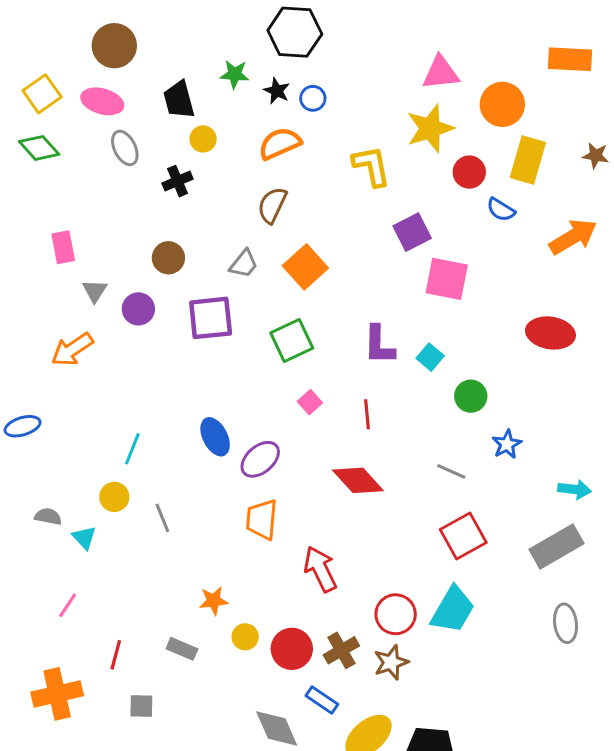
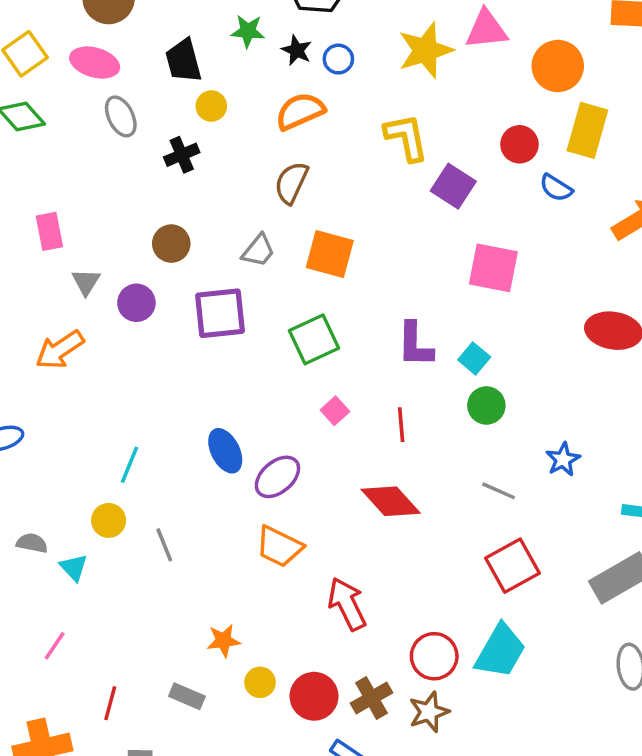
yellow star: (430, 128) -> (425, 50), moved
purple square: (412, 232) -> (453, 186), moved, turned -30
orange square: (305, 267) -> (330, 254), turned -33
green circle: (471, 396) -> (486, 405), moved
orange trapezoid: (262, 519) -> (279, 547), turned -69

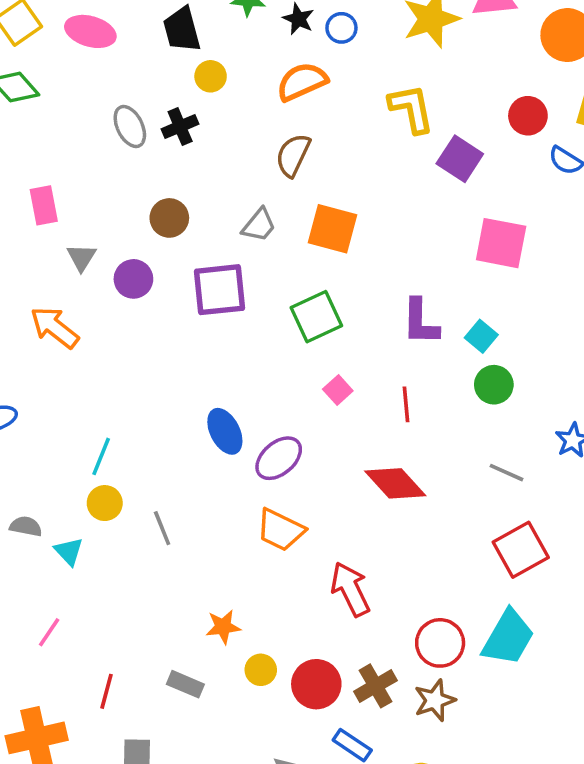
gray ellipse: (121, 116) -> (130, 126), moved
orange arrow: (60, 350) -> (55, 327), turned 72
cyan line: (129, 465) -> (101, 456), moved

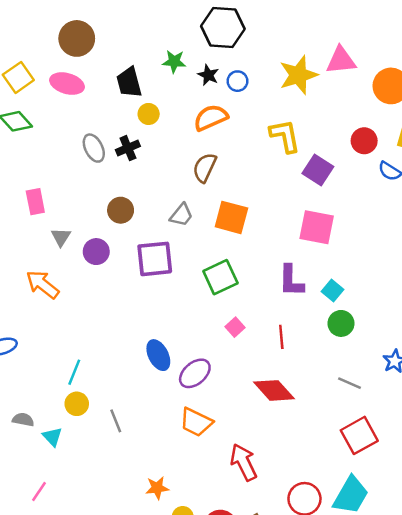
pink square: (501, 243) -> (317, 227), moved

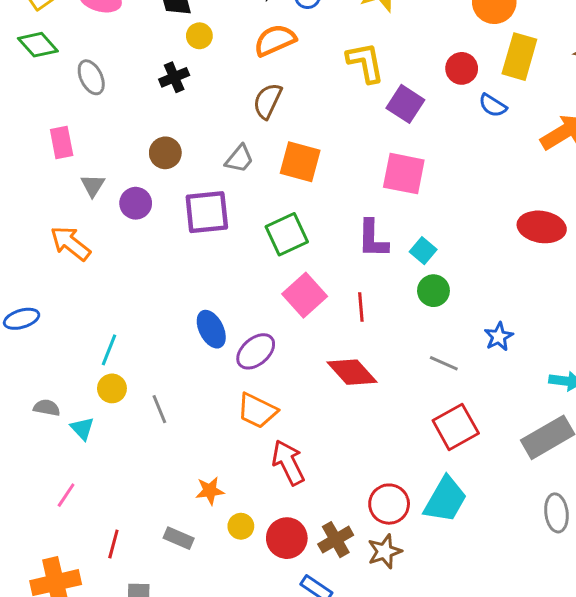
gray ellipse: (94, 148) -> (91, 77), moved
pink square: (235, 327) -> (305, 295), size x1.8
red arrow: (244, 462) -> (288, 463), moved

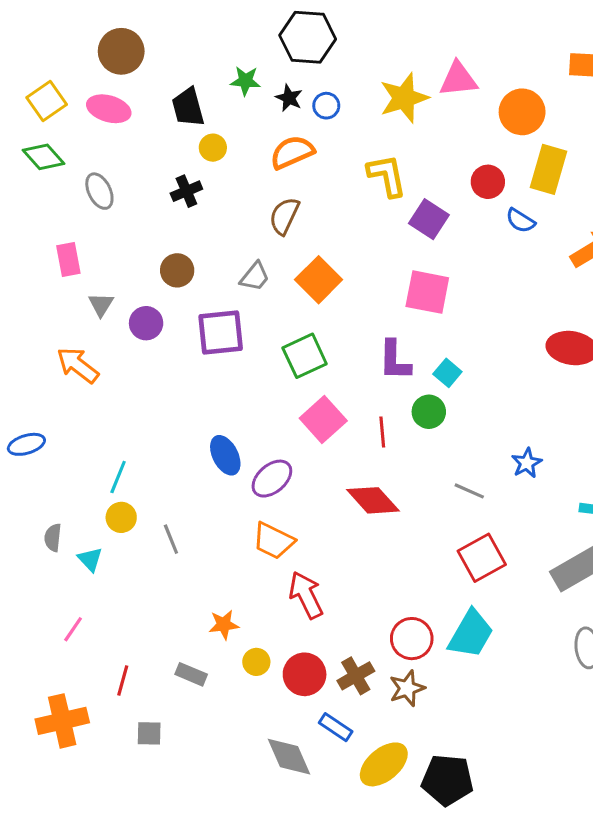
orange square: (300, 162) -> (319, 280), turned 30
green circle: (433, 291) -> (429, 412), moved
gray semicircle: (47, 408) -> (53, 538), turned -95

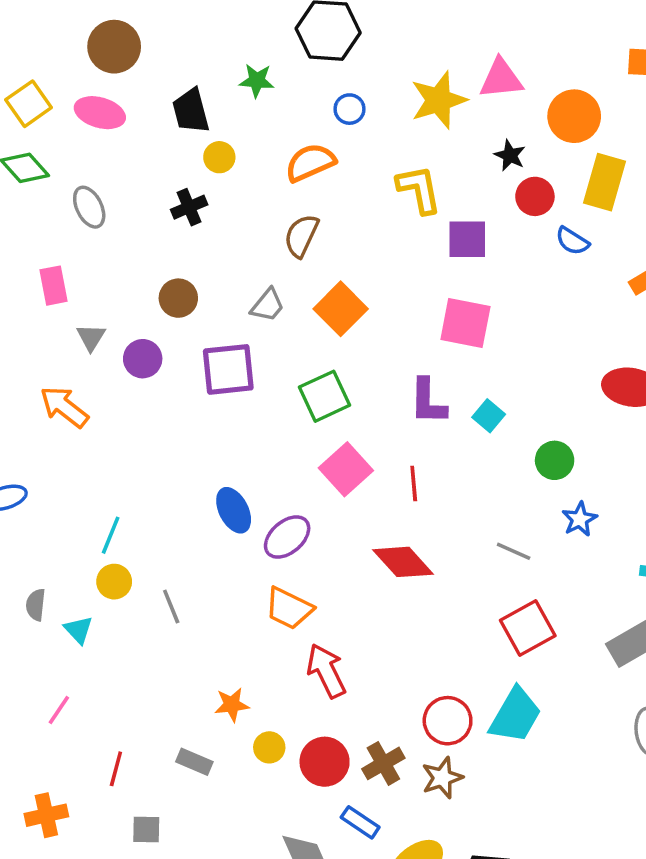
black star: (289, 98) -> (510, 155), moved
purple square: (429, 219) -> (467, 239), turned -33
green circle: (429, 412) -> (555, 460), moved
orange cross: (62, 721) -> (46, 815), size x0.7

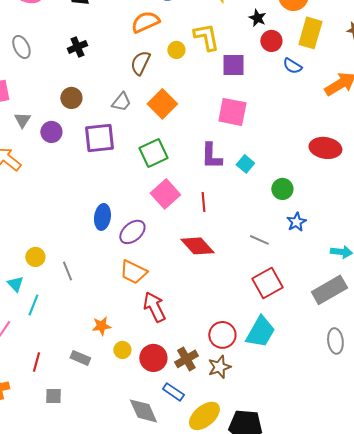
yellow circle: (219, 157) -> (176, 50), moved
blue ellipse: (234, 510) -> (102, 217), turned 35
cyan line: (111, 535) -> (33, 305), moved

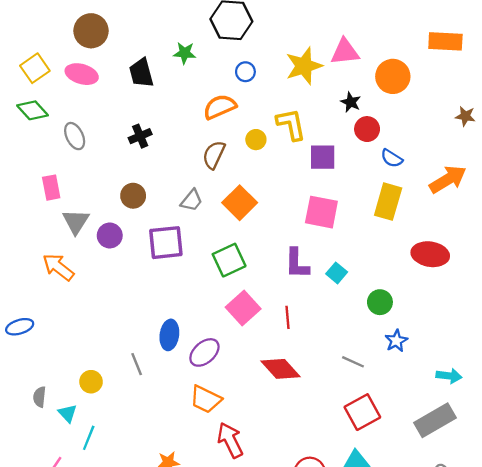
yellow rectangle: (310, 33) -> (388, 202), moved
gray triangle: (22, 120) -> (76, 221), size x1.4
gray line: (67, 271) -> (137, 364), moved

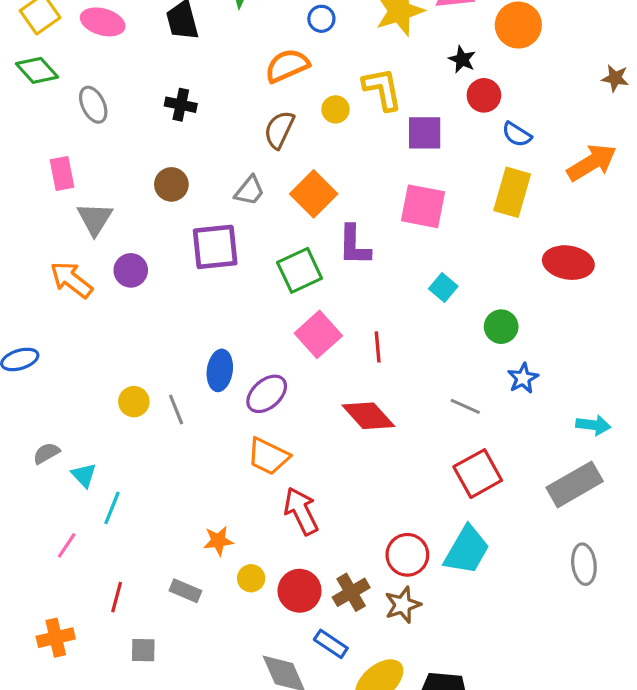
black cross: (140, 136) -> (181, 105), turned 35
purple circle: (110, 235) -> (131, 270), moved
purple L-shape: (297, 264) -> (354, 245), moved
yellow circle: (91, 382) -> (134, 402), moved
gray semicircle: (40, 397) -> (46, 453), turned 54

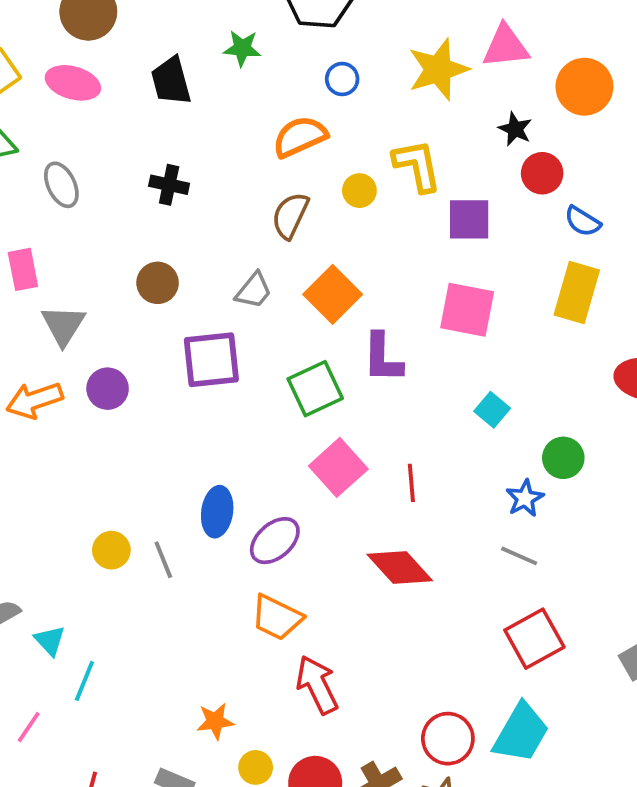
orange arrow: (71, 280) -> (34, 400), turned -57
blue star: (523, 378) -> (525, 498), moved

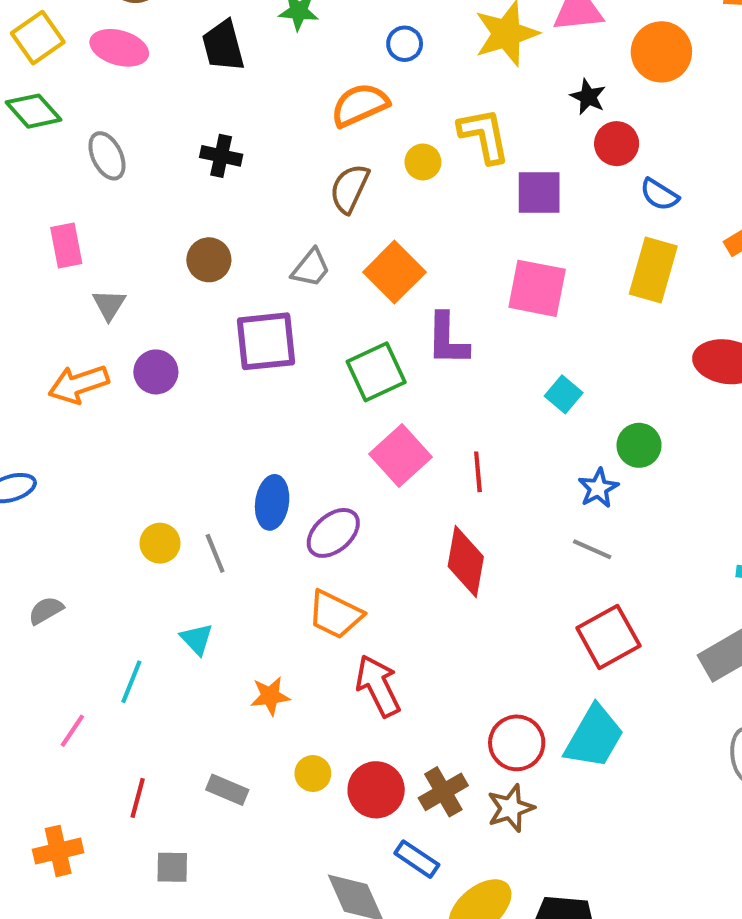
gray triangle: (63, 325) -> (109, 305), size x0.7
red diamond: (400, 567) -> (466, 562), turned 52
cyan triangle: (50, 641) -> (197, 639), moved
orange star: (215, 721) -> (270, 696), moved

